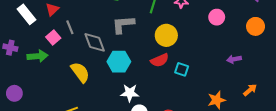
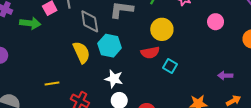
purple arrow: (234, 59) -> (225, 76), moved
yellow semicircle: (80, 72) -> (81, 52), moved

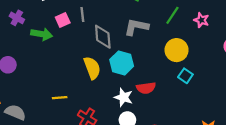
red semicircle: (150, 53) -> (146, 88), moved
cyan square: (170, 66) -> (185, 76), moved

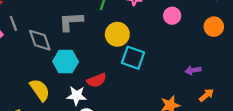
yellow semicircle: (92, 68) -> (40, 90), moved
cyan square: (185, 76) -> (133, 58), size x1.5

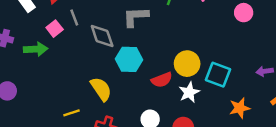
yellow circle: (117, 34) -> (187, 64), moved
cyan square: (133, 58) -> (218, 75), moved
white star: (77, 96) -> (189, 92), moved, turned -30

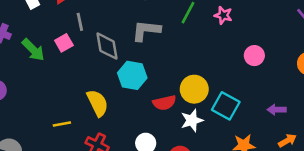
pink circle: (244, 13) -> (254, 56), moved
pink square: (55, 29) -> (64, 43), moved
green arrow: (36, 49) -> (33, 50), turned 40

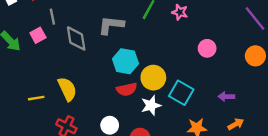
cyan hexagon: (132, 75) -> (126, 61), moved
yellow line: (62, 124) -> (36, 98), moved

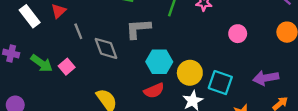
pink square: (38, 35) -> (67, 67), moved
red semicircle: (127, 89) -> (154, 91), moved
purple arrow: (226, 97) -> (266, 78), size x1.5

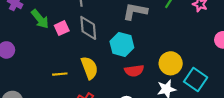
gray diamond: (106, 48) -> (88, 28), moved
cyan hexagon: (159, 62) -> (122, 44), moved

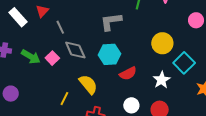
yellow circle: (171, 63) -> (162, 43), moved
yellow line: (60, 74) -> (64, 99), turned -40
cyan square: (196, 79) -> (184, 63), turned 30

